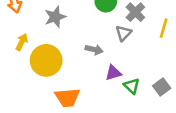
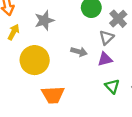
yellow arrow: (22, 42) -> (14, 32), moved
purple triangle: (113, 73) -> (105, 59), moved

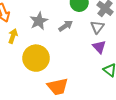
gray arrow: (79, 52) -> (66, 26), moved, turned -40
purple triangle: (105, 59) -> (99, 47), turned -48

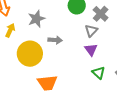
gray arrow: (66, 26) -> (55, 40), moved, turned 32

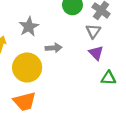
green triangle: (99, 73) -> (109, 78), turned -32
orange trapezoid: (47, 83) -> (24, 101), moved

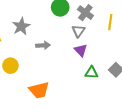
yellow circle: (27, 68) -> (10, 66), moved, size x0.6
orange trapezoid: (24, 101) -> (39, 90), moved

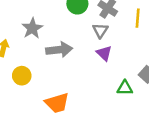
gray arrow: (43, 45) -> (59, 50), size x1.5
green triangle: (91, 73) -> (125, 88), moved

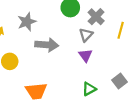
green triangle: (125, 88) -> (89, 89), moved, turned -40

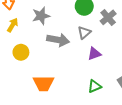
gray triangle: (86, 35) -> (84, 32), moved
purple triangle: (85, 55) -> (94, 54), turned 40

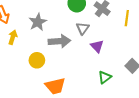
yellow circle: (21, 52) -> (37, 60), moved
purple triangle: (94, 54) -> (97, 46), turned -40

